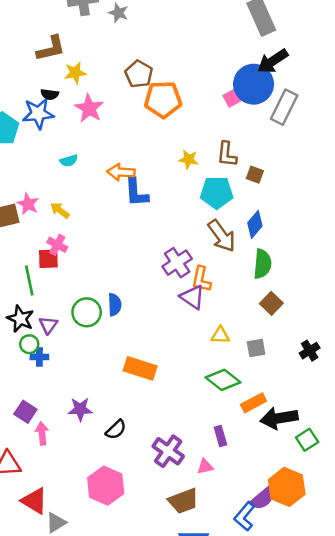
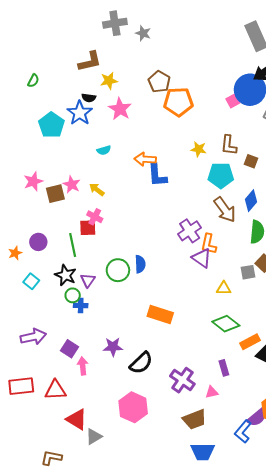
blue star: (38, 113) -> (80, 113), turned -30
gray square: (256, 348) -> (248, 272), moved
black semicircle: (116, 430) -> (141, 363), size x1.4

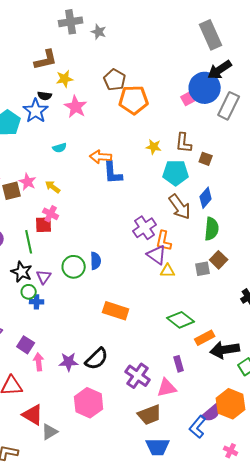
yellow triangle: (224, 288) -> (168, 271), moved
purple star: (113, 347) -> (69, 362), moved
pink triangle: (212, 392) -> (167, 388), size x1.5

